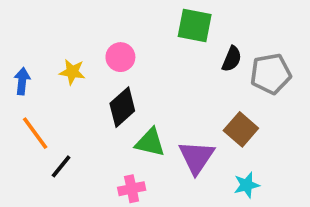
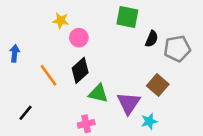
yellow star: (72, 72) -> (61, 21), moved
orange line: (35, 133) -> (49, 75), moved
black line: (61, 166) -> (25, 113), moved
cyan star: (247, 185) -> (149, 121), moved

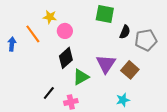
orange line: (49, 75) -> (33, 34), moved
green triangle: (98, 93) -> (81, 77), turned -42
purple triangle: (129, 103) -> (106, 64), moved
black line: (25, 113) -> (49, 93), moved

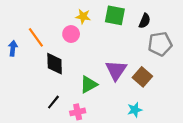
yellow star: (50, 17) -> (83, 16), moved
black semicircle: (125, 32) -> (145, 21), moved
black diamond: (66, 58) -> (55, 64), moved, turned -50

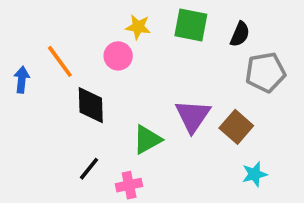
cyan star: (135, 110) -> (254, 174), moved

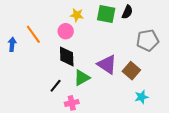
black semicircle: (240, 34) -> (127, 12), moved
black diamond: (91, 105) -> (67, 56), moved
purple triangle: (193, 116) -> (107, 65), turned -30
black line: (89, 169) -> (56, 86), moved

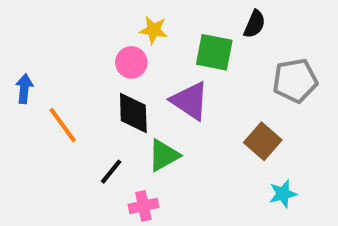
green square: (106, 14) -> (214, 52), moved
orange line: (33, 34) -> (63, 125), moved
purple triangle: (107, 65) -> (190, 101), moved

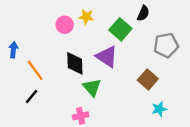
green square: (214, 52) -> (120, 29), turned 30
pink circle: (131, 62) -> (65, 25), moved
green triangle: (164, 155) -> (92, 87), turned -42
black line: (111, 172) -> (32, 96), moved

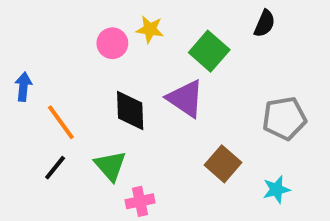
black semicircle: (143, 13) -> (265, 23), moved
gray pentagon: (166, 45) -> (284, 118), moved
brown square: (148, 79) -> (223, 164), moved
green triangle: (92, 87) -> (110, 166), moved

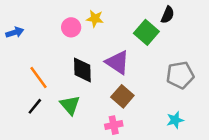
green square: (209, 51) -> (146, 32), moved
blue arrow: (23, 87) -> (15, 32), moved, turned 66
brown square: (223, 164) -> (122, 96), moved
pink cross: (140, 201) -> (114, 125), moved

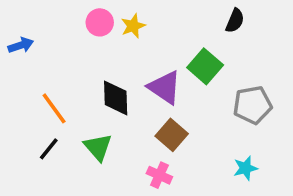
yellow star: (95, 19) -> (133, 26), turned -30
pink circle: (71, 27) -> (100, 22), moved
green square: (146, 32) -> (205, 66), moved
pink cross: (114, 125) -> (159, 175), turned 36

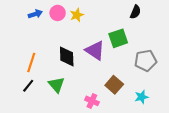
blue arrow: (21, 45) -> (35, 14), moved
green square: (205, 66) -> (118, 38), turned 30
orange line: (54, 108) -> (31, 63), turned 54
brown square: (172, 135) -> (114, 85), moved

